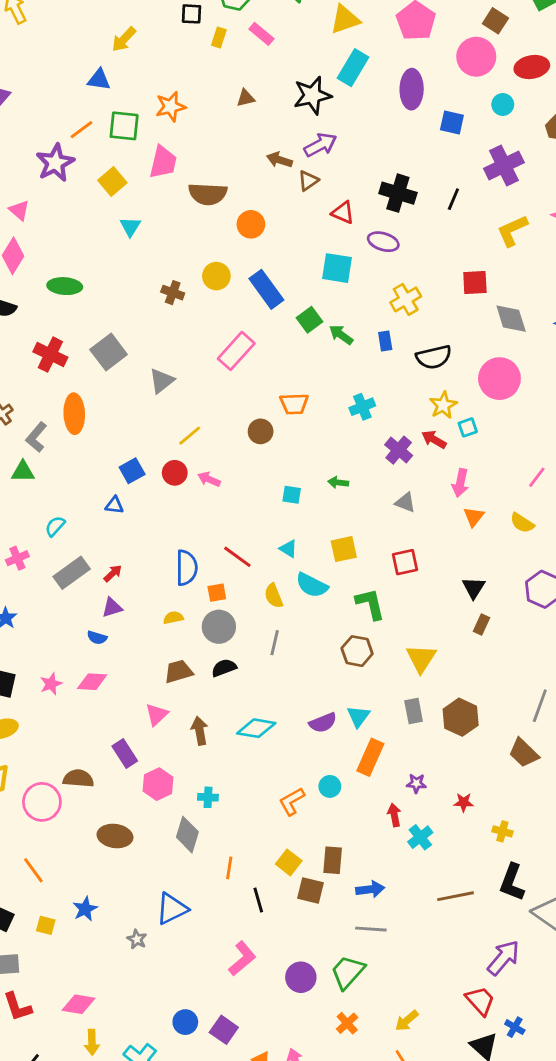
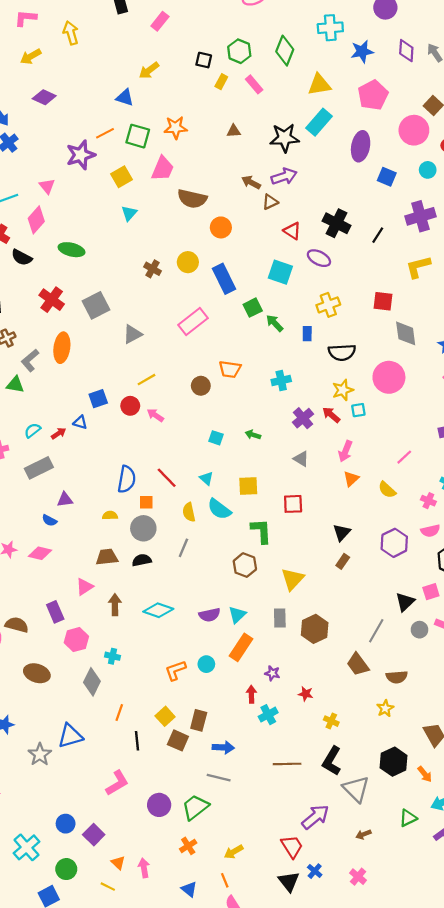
red arrow: (113, 573) -> (59, 433), moved
gray star: (137, 939) -> (40, 754), size x1.5

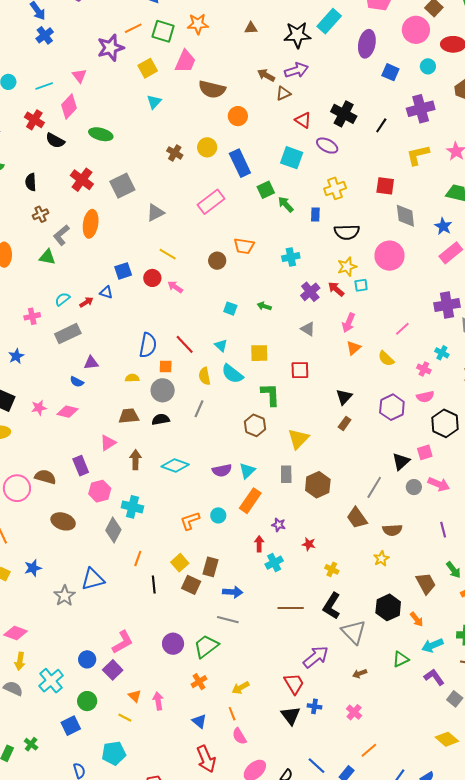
yellow line: (146, 380) -> (168, 254), turned 60
cyan cross: (112, 656) -> (132, 507), size x1.5
pink L-shape: (117, 783) -> (123, 642), moved
blue cross: (315, 871) -> (314, 706), turned -32

